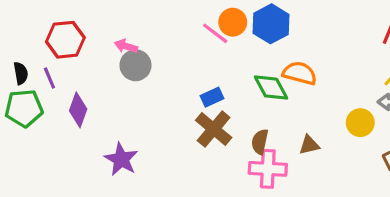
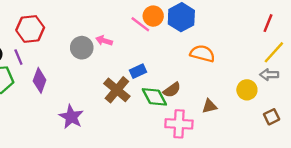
pink arrow: (126, 46) -> (104, 41), moved
green diamond: (271, 88) -> (154, 97), moved
brown cross: (214, 129) -> (117, 90), moved
brown semicircle: (260, 142) -> (172, 90), moved, turned -138

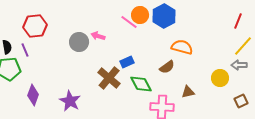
purple diamond: (40, 80) -> (33, 95), moved
brown semicircle: (172, 90) -> (167, 67), moved

